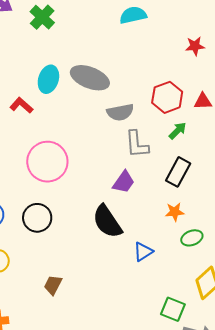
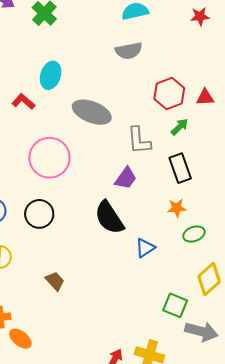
red star: (195, 46) -> (200, 16), moved
gray ellipse: (90, 78) -> (92, 112), moved
gray semicircle: (120, 112) -> (129, 51), moved
black rectangle: (178, 172) -> (180, 168), turned -48
brown trapezoid: (53, 285) -> (55, 281), turned 110

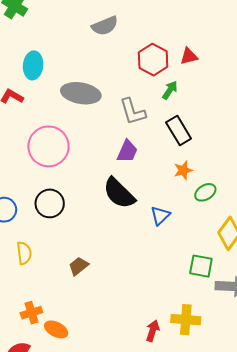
brown trapezoid: (55, 281) -> (78, 266), turned -75

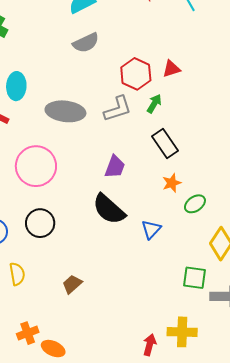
gray L-shape: (133, 112) -> (118, 109), moved, turned -88

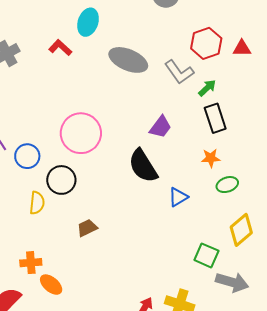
green arrow: (154, 104) -> (207, 88), moved
gray L-shape: (118, 109) -> (179, 72), turned 56
pink circle: (36, 166) -> (81, 133), moved
black circle: (40, 223) -> (61, 180), moved

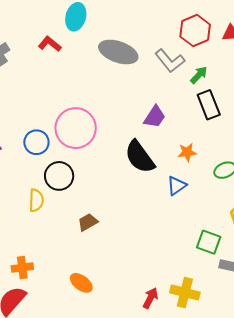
blue circle: (27, 156) -> (36, 142), moved
orange star: (211, 158) -> (187, 152), moved
orange cross: (31, 263) -> (22, 268), moved
orange ellipse: (51, 285) -> (81, 283), moved

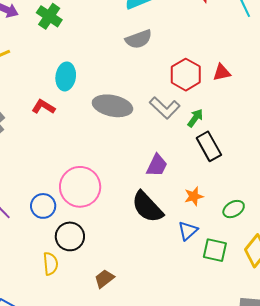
green square: (209, 242) -> (215, 250), moved

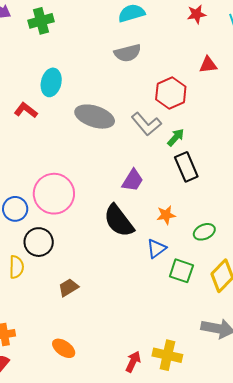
green cross: (49, 16) -> (41, 21), turned 35
red triangle: (222, 72) -> (208, 65), moved

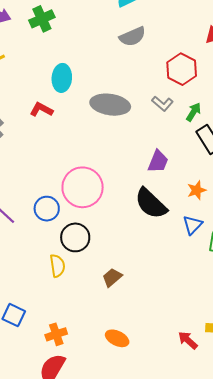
gray L-shape: (146, 124) -> (162, 104), size x0.7
red arrow: (133, 362) -> (188, 340), turned -65

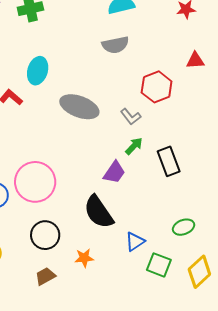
green arrow: (194, 112) -> (134, 146), moved
orange star: (197, 190) -> (84, 258), moved
black circle: (75, 237) -> (45, 235), moved

